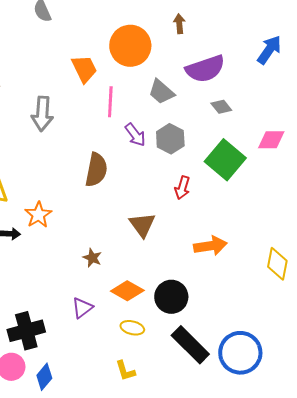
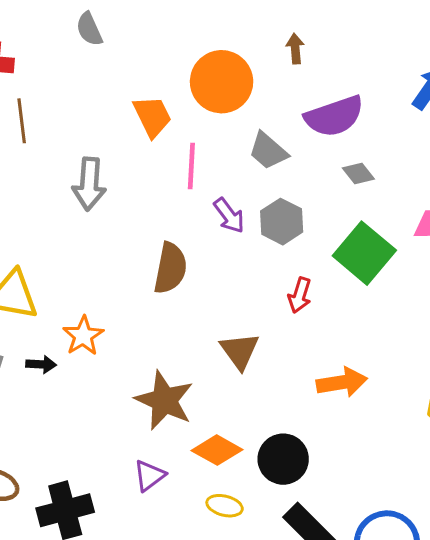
brown star: (92, 258) -> (164, 400), size x2.0

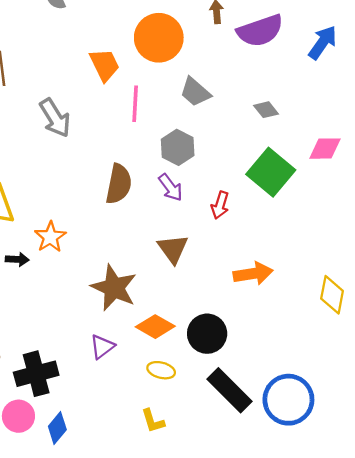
purple semicircle: (334, 116) -> (260, 31), moved
gray arrow: (89, 184) -> (55, 118), turned -36
purple arrow: (229, 216) -> (171, 187), moved
gray hexagon: (282, 222) -> (178, 147), moved

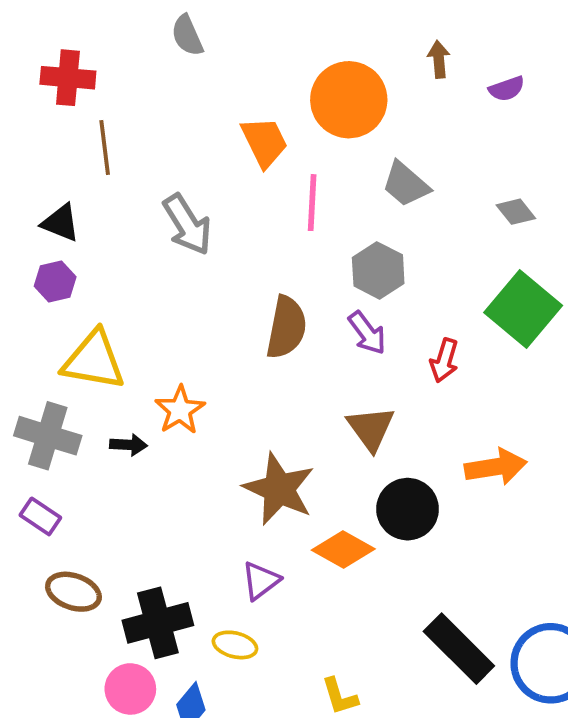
purple semicircle: (260, 31) -> (507, 89), size x0.5
black circle: (207, 334) -> (408, 509), moved
yellow ellipse: (161, 370) -> (235, 645), moved

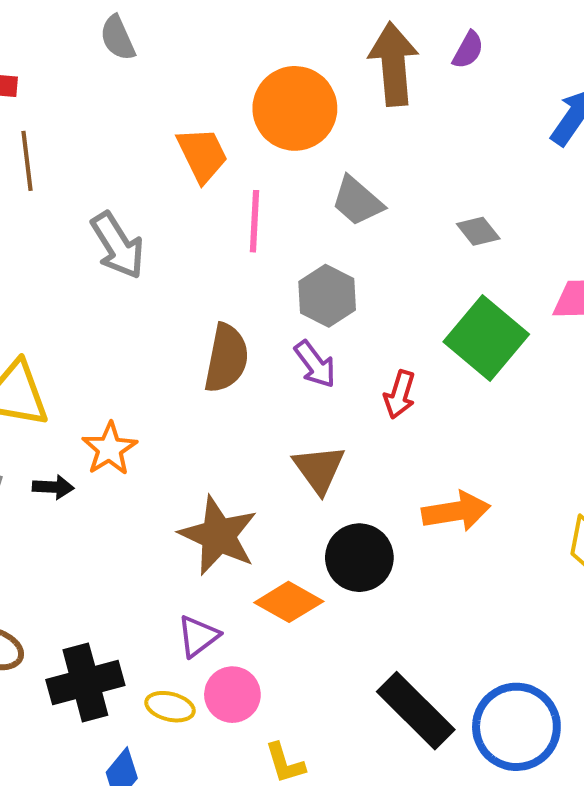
brown arrow: (439, 59) -> (394, 64), size x2.0
purple semicircle: (507, 89) -> (468, 50), moved, turned -42
pink circle: (130, 689) -> (232, 695), moved

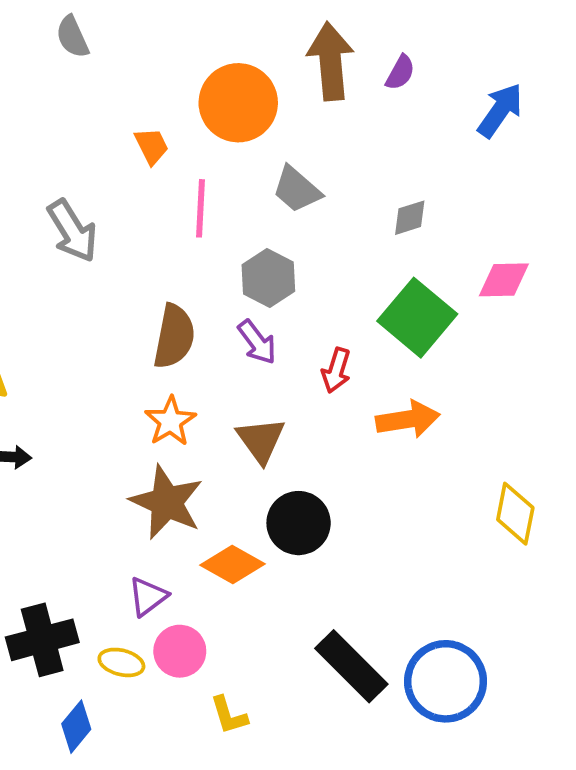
purple semicircle: (468, 50) -> (400, 73), moved
orange trapezoid: (202, 155) -> (152, 146), size x0.7
gray diamond: (478, 231) -> (410, 218), turned -69
orange star: (110, 449) -> (170, 421), moved
orange arrow: (456, 511) -> (408, 419), moved

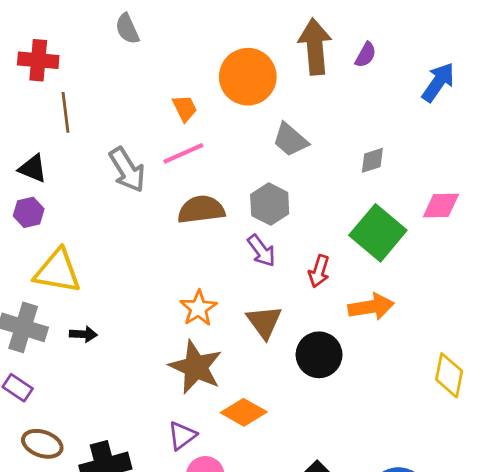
pink line: (201, 208) -> (183, 153), moved, turned 63
brown semicircle: (174, 336) -> (201, 210), moved, turned -108
black circle: (299, 523) -> (319, 355), moved

